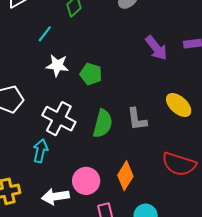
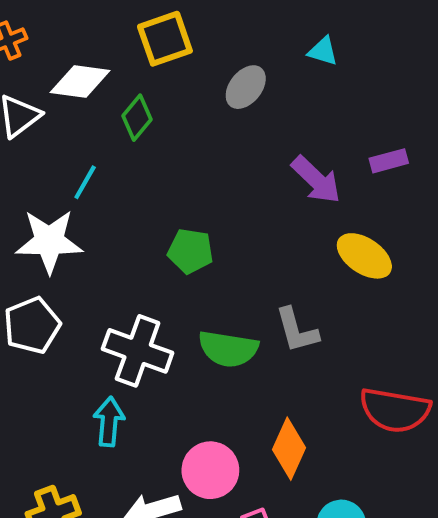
white star: (57, 65) -> (49, 241), moved, size x1.4
yellow ellipse: (179, 105) -> (364, 256), moved
green semicircle: (103, 124) -> (228, 349), turned 92

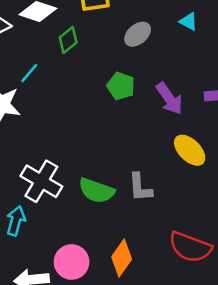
green pentagon: (190, 251) -> (121, 86), moved

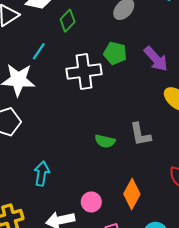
white cross: (41, 181) -> (84, 71), moved, turned -32
green semicircle: (96, 191) -> (105, 141), size x0.7
pink circle: (72, 262) -> (91, 202), size x0.7

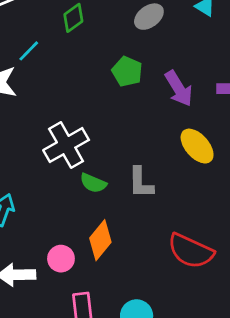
white cross: (84, 71) -> (66, 145), moved, turned -32
orange diamond: (132, 194) -> (100, 240), moved

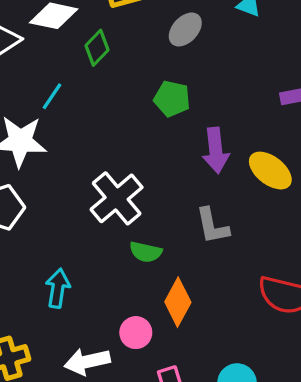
purple arrow: (179, 89) -> (216, 150), moved, turned 36
green semicircle: (93, 183) -> (146, 252), moved

